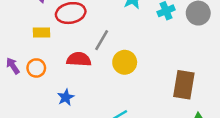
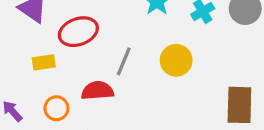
yellow circle: (125, 62) -> (176, 60), moved
orange circle: (36, 68) -> (56, 108), moved

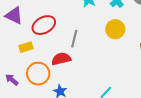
yellow circle: (176, 60) -> (115, 29), moved
orange circle: (56, 108) -> (38, 74), size x1.5

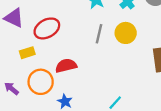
gray line: (74, 39) -> (99, 34), moved

